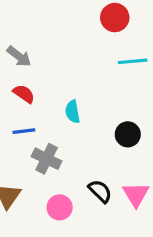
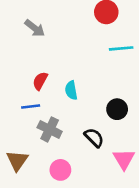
gray arrow: (19, 56) -> (35, 28), moved
red semicircle: (24, 94) -> (40, 81), moved, turned -96
black semicircle: (100, 191) -> (94, 138), moved

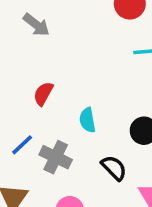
cyan semicircle: (71, 90) -> (87, 120), moved
blue line: (31, 107) -> (22, 145), moved, turned -36

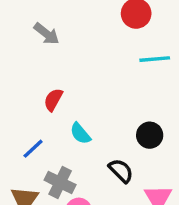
cyan semicircle: (87, 120) -> (80, 133), moved, turned -30
gray cross: (56, 157) -> (60, 182), moved

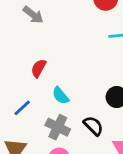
gray cross: (60, 182) -> (58, 127), moved

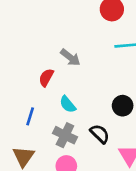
gray arrow: (33, 15) -> (70, 57), moved
blue line: (22, 108) -> (30, 116), turned -30

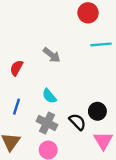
red semicircle: (46, 78) -> (17, 68), moved
black circle: (123, 106) -> (97, 111), moved

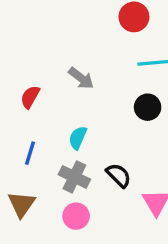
cyan semicircle: (49, 96) -> (78, 138), turned 63
black circle: (97, 111) -> (148, 107), moved

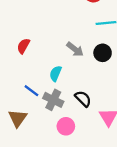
gray arrow: (81, 78) -> (75, 49), moved
blue line: (30, 153) -> (31, 91), moved, turned -70
pink circle: (76, 216) -> (66, 126), moved

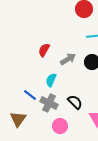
red semicircle: (23, 46) -> (44, 50), moved
gray arrow: (75, 49) -> (68, 59), turned -70

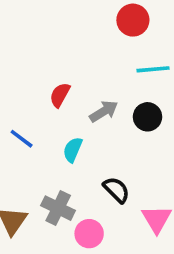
blue line: (30, 95) -> (22, 139), moved
gray cross: (49, 103) -> (58, 208), moved

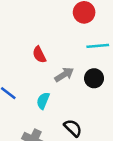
red semicircle: (60, 95) -> (39, 55), moved, turned -56

